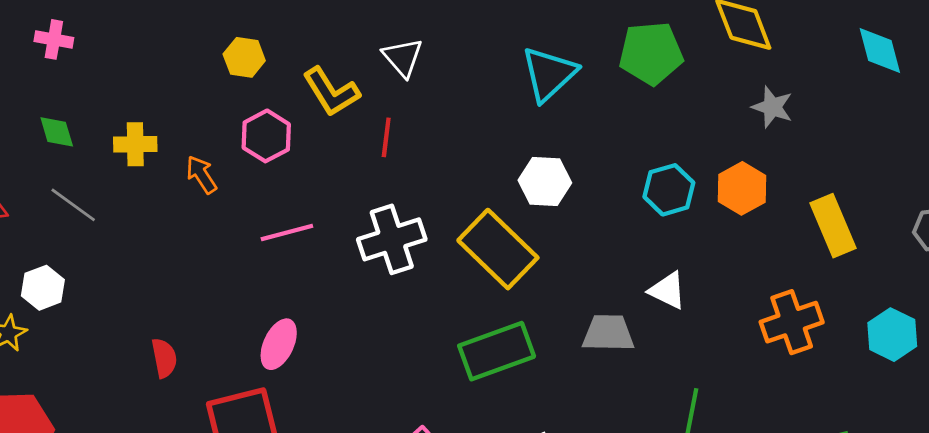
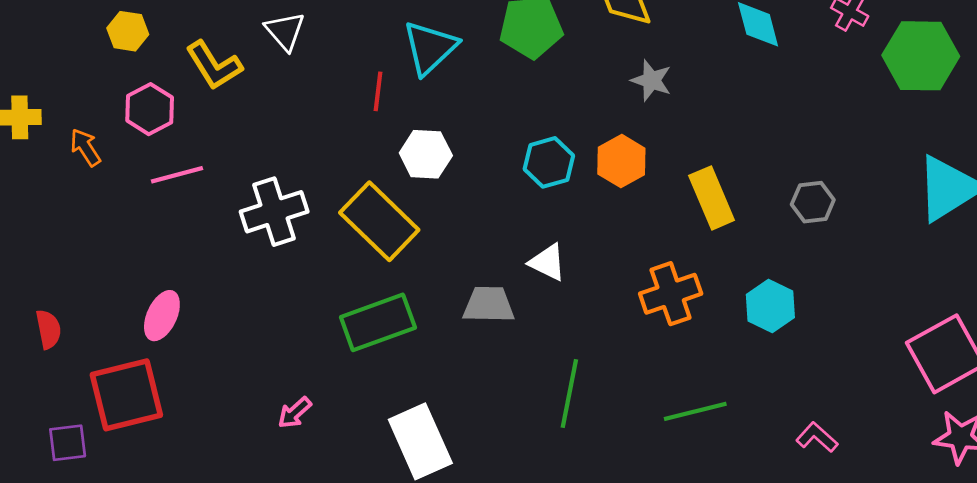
red line: (386, 137) -> (378, 91), moved
pink line: (287, 233) -> (177, 175), moved

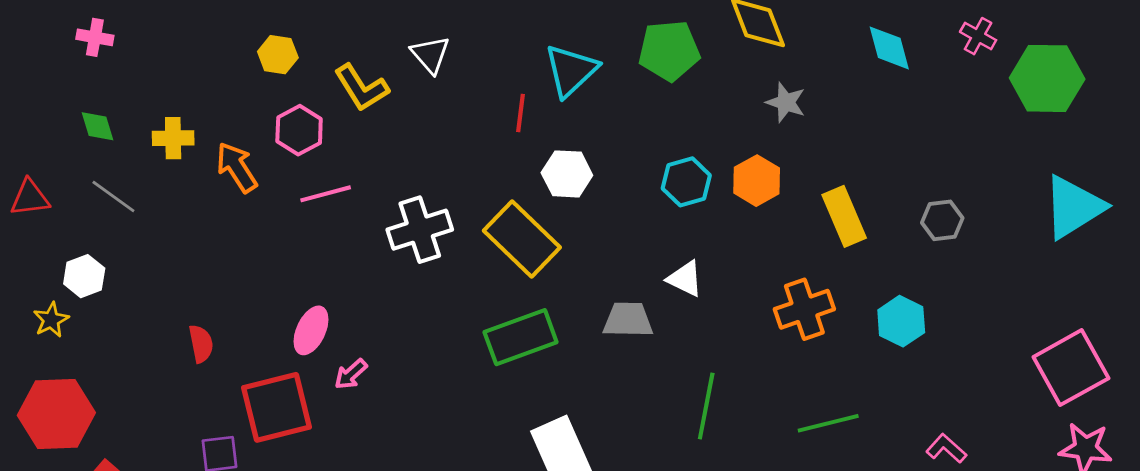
orange arrow: (85, 147) -> (237, 167), size x1.4
pink arrow: (295, 413) -> (351, 374), moved

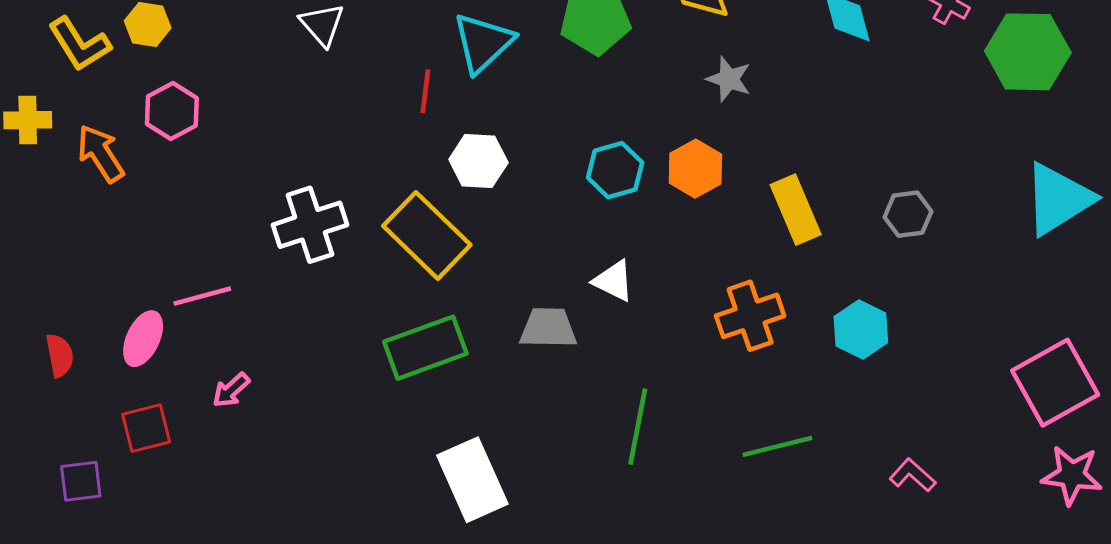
yellow L-shape: (361, 88) -> (79, 44), moved
pink line: (326, 194) -> (202, 296), moved
pink ellipse: (311, 330) -> (143, 339), moved
red square: (277, 407) -> (146, 428), size x0.6

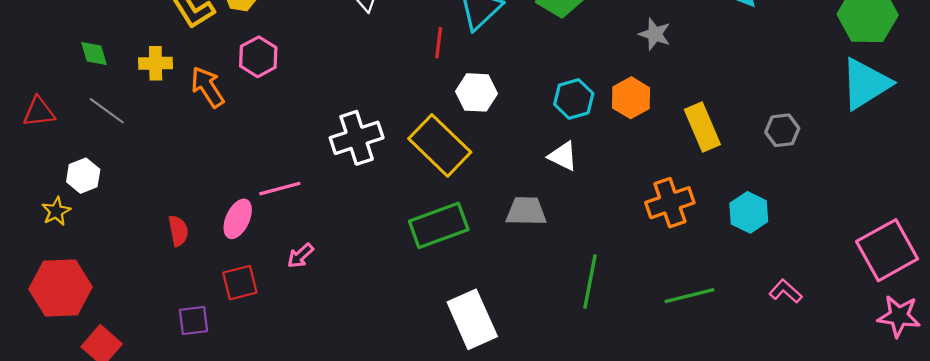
cyan triangle: (1058, 199) -> (865, 84), moved
white triangle: (614, 281) -> (563, 156), moved
pink L-shape: (912, 475) -> (786, 291), moved

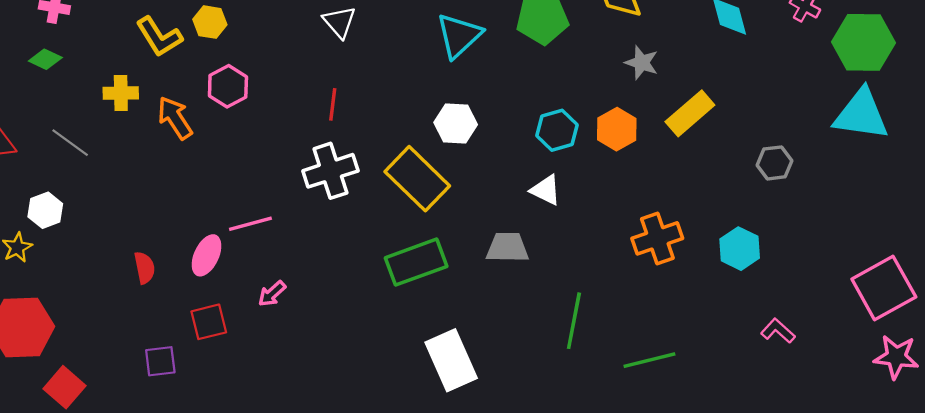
red line: (439, 43) -> (333, 104), moved
green diamond: (94, 54) -> (45, 59), moved, turned -48
cyan triangle: (865, 84) -> (861, 114), turned 40
yellow rectangle: (702, 127) -> (690, 113), moved, turned 72
green line: (689, 296) -> (649, 360), moved

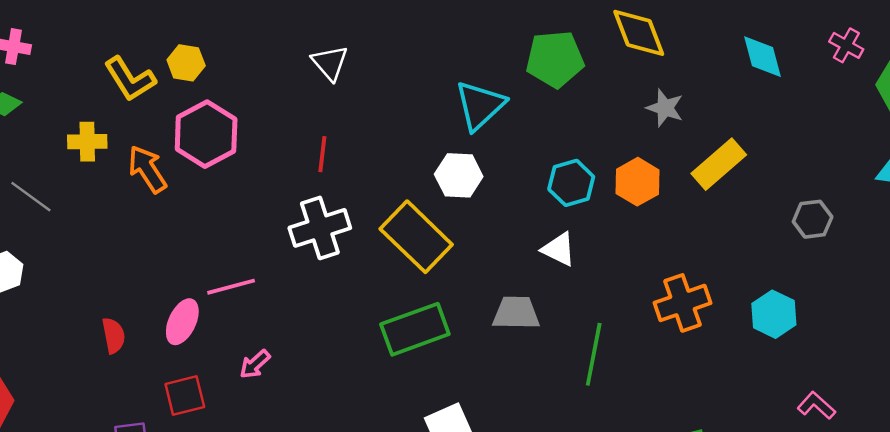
cyan triangle: (459, 36) -> (480, 105), moved
pink hexagon: (228, 86) -> (206, 134), size x1.4
green line: (574, 321) -> (594, 354), moved

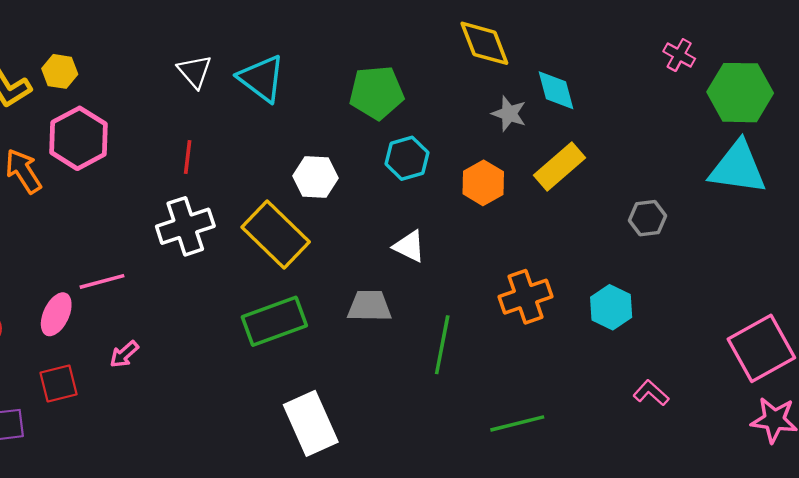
cyan diamond: (763, 57) -> (556, 90), moved
green pentagon: (555, 59) -> (376, 93), moved
cyan triangle: (480, 105) -> (262, 78), moved, turned -40
cyan hexagon: (571, 183) -> (407, 158), moved

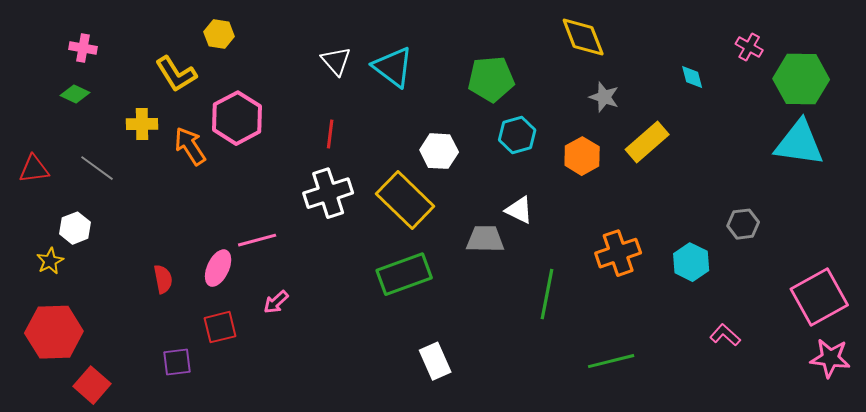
yellow hexagon: (60, 71) -> (219, 34), moved
cyan diamond: (556, 90) -> (692, 77), moved, size x0.7
gray hexagon: (648, 218) -> (743, 224), moved
gray trapezoid: (369, 306) -> (485, 239), moved
white rectangle: (311, 423) -> (435, 361), size x0.7

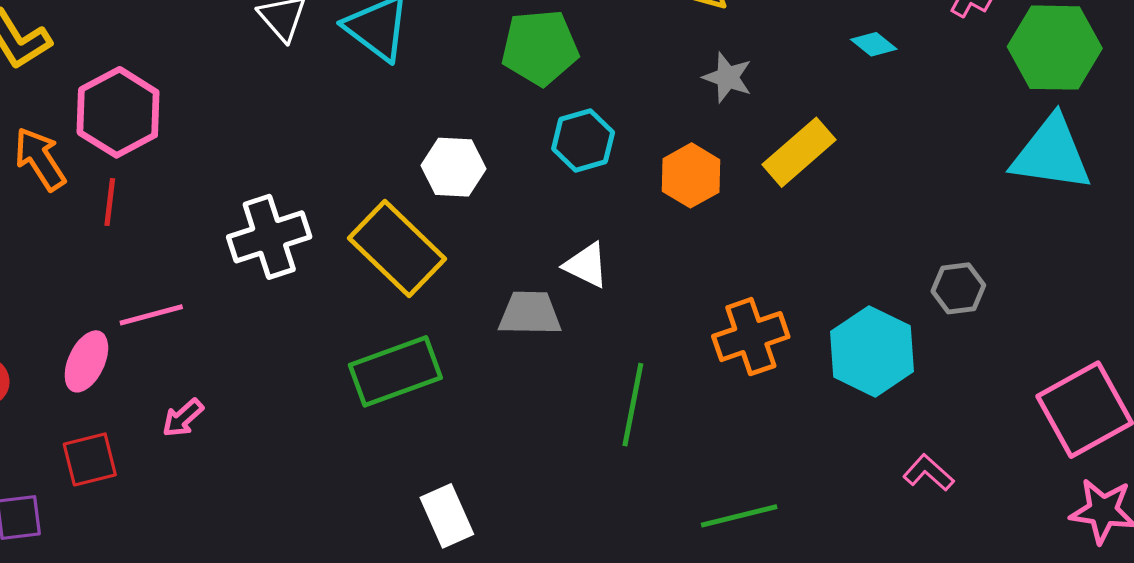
cyan diamond: (692, 77) -> (874, 44), turned -36
red line: (330, 134) -> (110, 202), moved
cyan hexagon: (691, 262) -> (872, 351), size x1.4

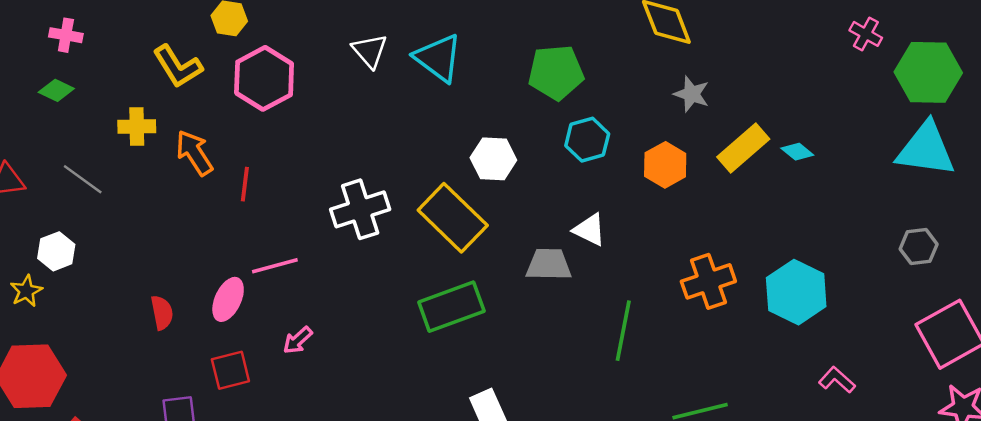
cyan diamond: (874, 44) -> (797, 152), moved
pink hexagon: (118, 112) -> (264, 78), moved
gray hexagon: (958, 288) -> (919, 247), moved

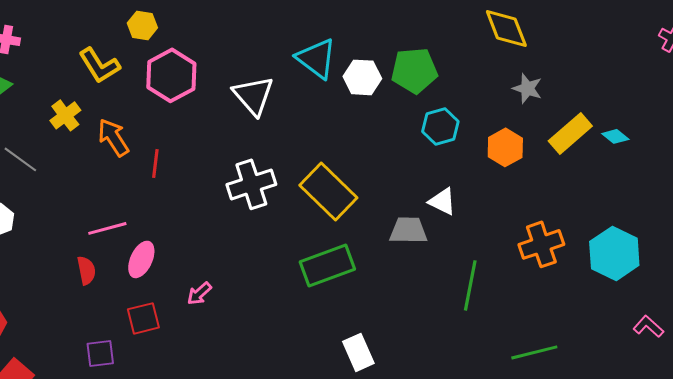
white triangle: (370, 51) -> (253, 95), moved, size x1.4
yellow cross: (137, 126) -> (65, 115), turned -36
white hexagon: (493, 159) -> (362, 77), moved
pink line: (275, 266) -> (107, 228), moved

